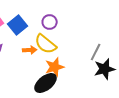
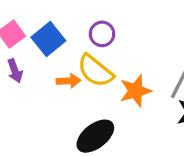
orange star: (55, 67) -> (136, 91), moved

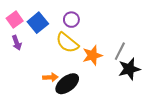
orange arrow: (69, 81) -> (50, 77), moved

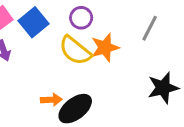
gray line: (120, 51) -> (150, 28), moved
orange star: (92, 55) -> (105, 48), moved

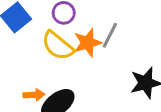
gray line: (150, 28) -> (110, 35), moved

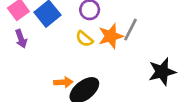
yellow semicircle: (58, 46) -> (84, 39), size x0.6

